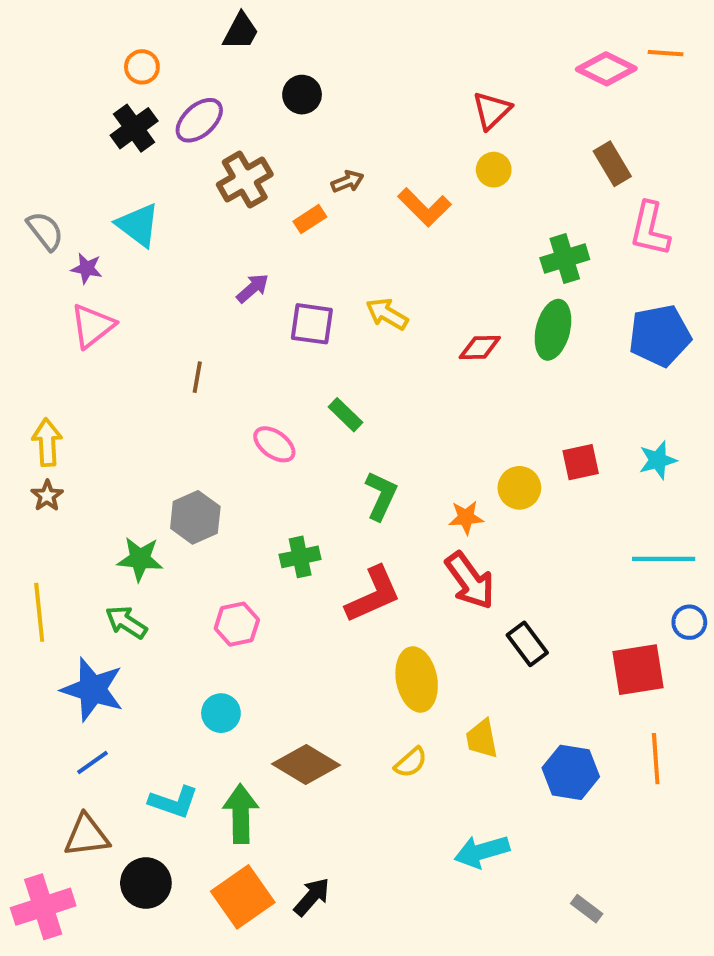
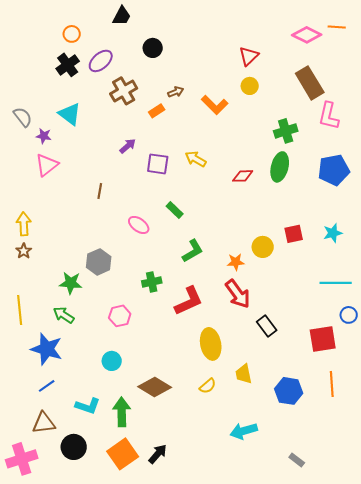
brown rectangle: (612, 164) -> (310, 83), size x1.5
green L-shape: (381, 496) -> (193, 251), turned 35

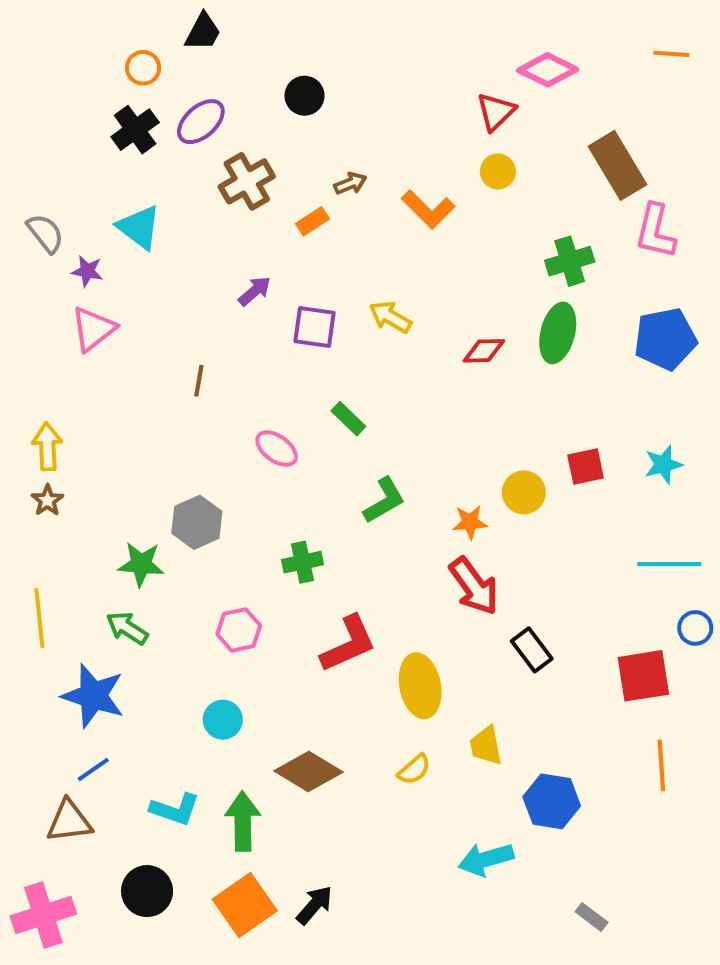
black trapezoid: (122, 16) -> (203, 32), moved
pink diamond: (307, 35) -> (548, 70), moved
red L-shape: (189, 301) -> (348, 644), moved
blue hexagon: (289, 391) -> (552, 801), moved
brown triangle: (44, 423) -> (69, 821), moved

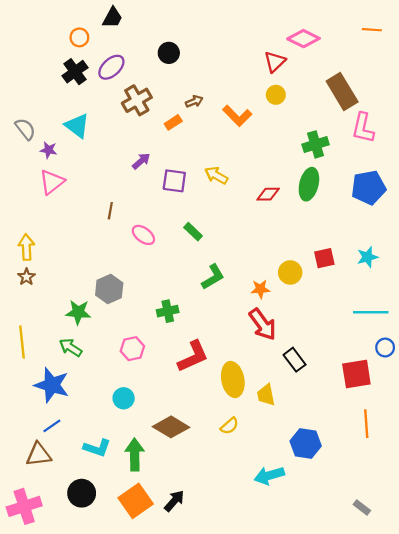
pink ellipse: (277, 449) -> (143, 235), moved
yellow trapezoid: (486, 746) -> (266, 395), moved
gray rectangle: (592, 917) -> (362, 508), moved

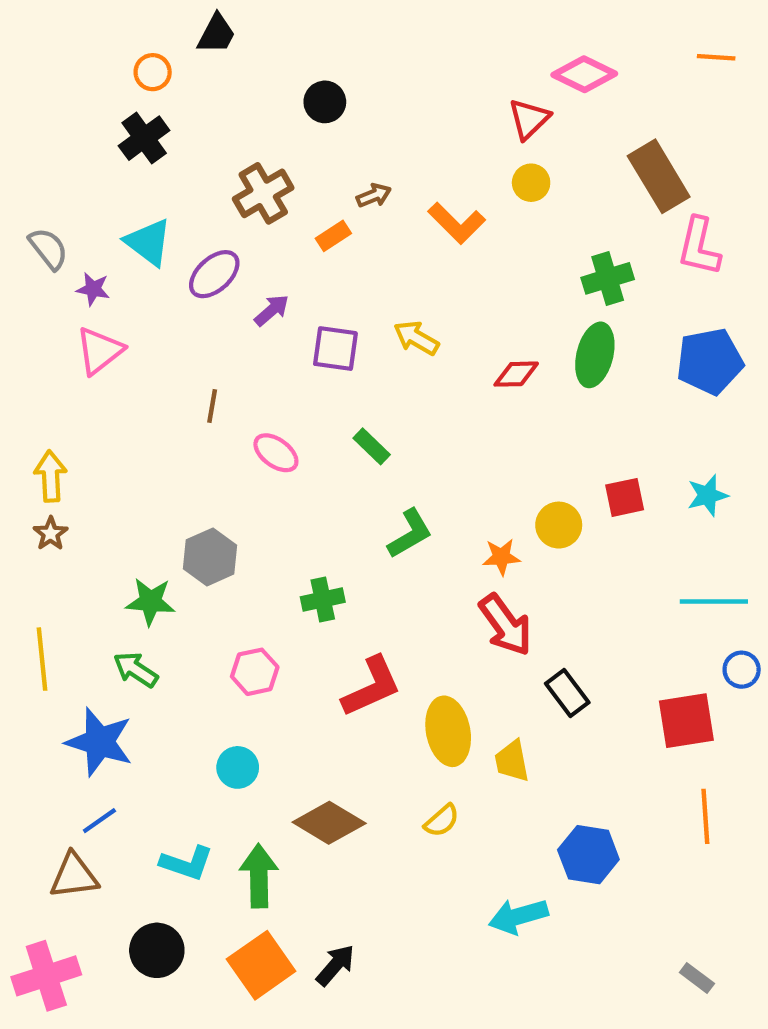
purple ellipse: (111, 67) -> (214, 274), moved

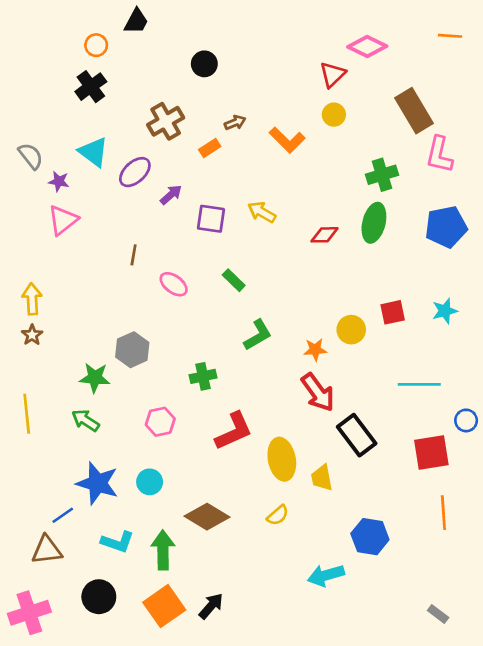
cyan line: (714, 602) -> (419, 384), moved
black rectangle: (567, 693) -> (357, 435), size x1.4
blue star: (99, 742) -> (97, 483), moved

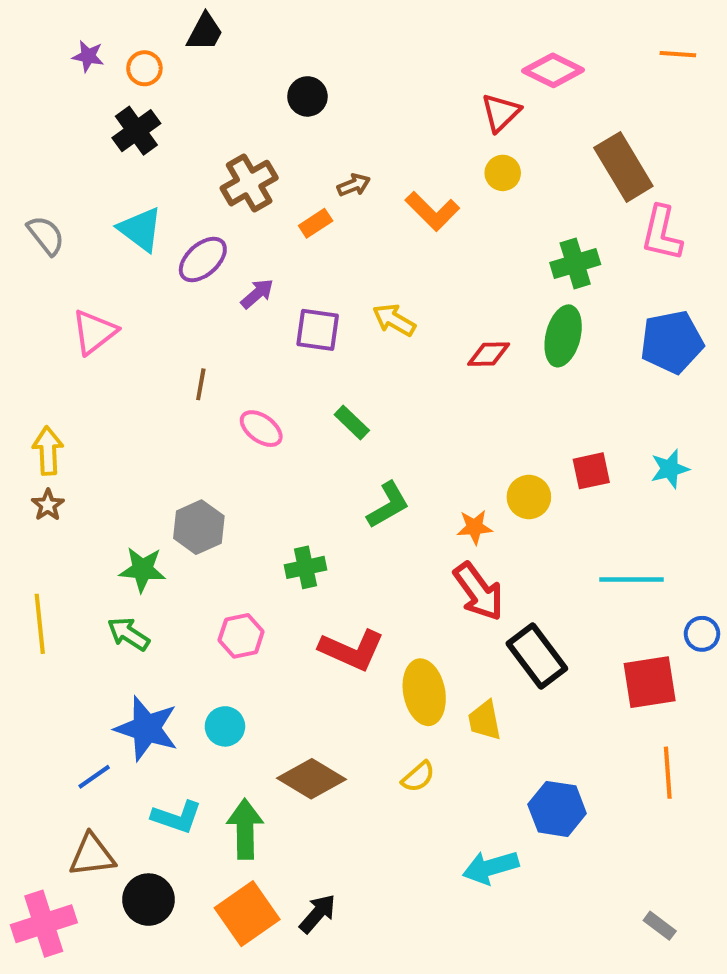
purple star: (59, 181) -> (88, 56), moved
red L-shape: (234, 431) -> (352, 650), turned 48
brown triangle: (47, 550) -> (92, 855), moved

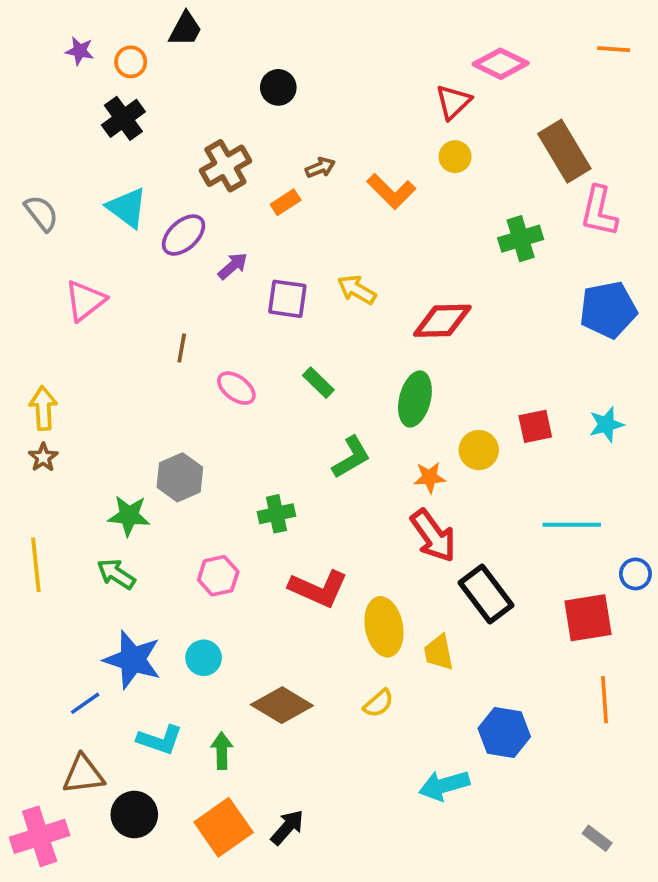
green ellipse: (563, 336) -> (415, 399), moved
red diamond: (489, 354) -> (442, 321), size x1.5
green arrow: (245, 829) -> (222, 751), size x0.7

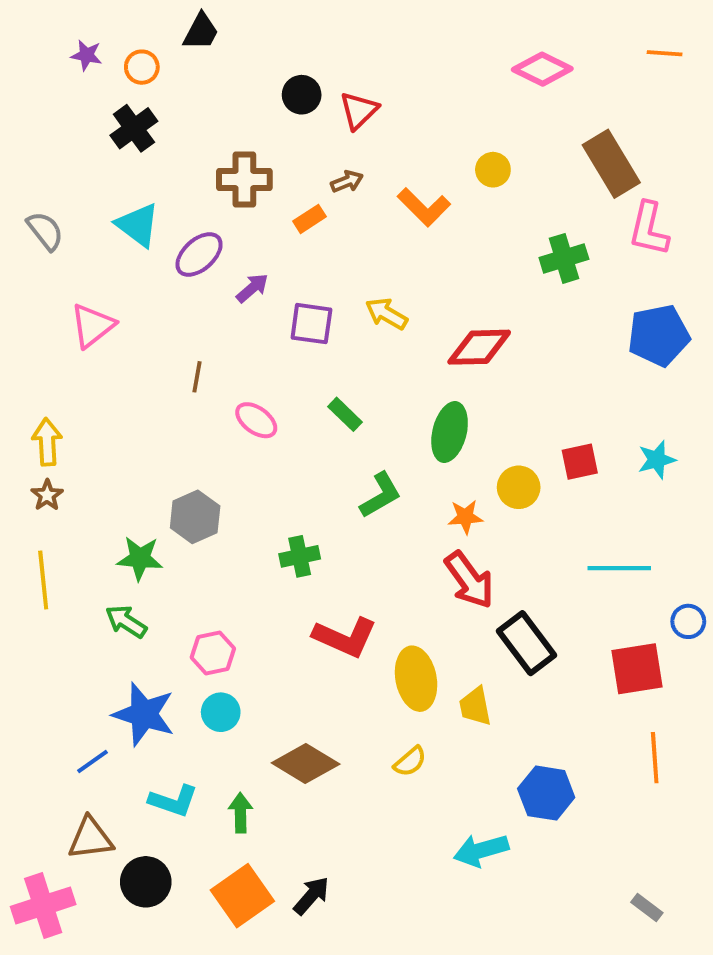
red triangle: (453, 102) -> (359, 110), moved
brown cross: (225, 166) -> (244, 180), turned 30
yellow line: (36, 565) -> (43, 580), moved
pink hexagon: (218, 576) -> (213, 653), moved

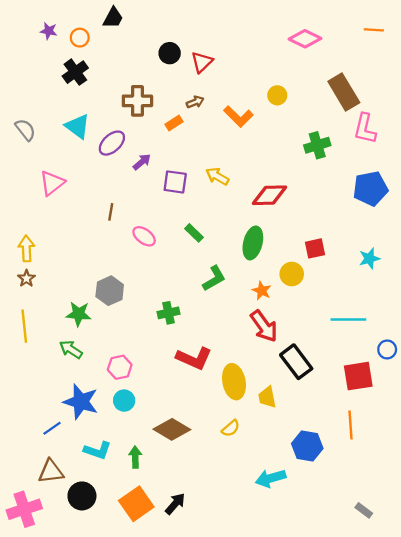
red square: (580, 462) -> (315, 248), moved
orange star: (465, 517) -> (262, 291), turned 30
orange line: (655, 758) -> (351, 425), moved

